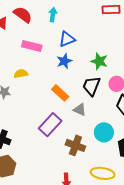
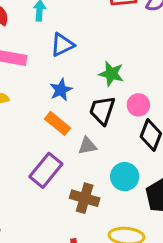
blue star: (64, 61) -> (61, 90), moved
gray triangle: (80, 110) -> (87, 146), turned -32

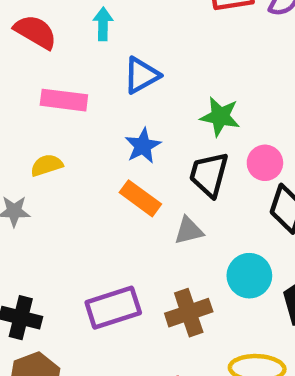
purple rectangle: (46, 170) -> (113, 308), moved, turned 36
brown cross: (85, 198) -> (189, 313), turned -32

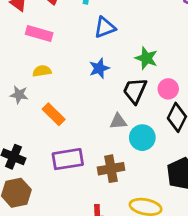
pink rectangle: (64, 100) -> (39, 34), moved
orange rectangle: (140, 198) -> (54, 114), moved
cyan circle: (249, 276) -> (142, 138), moved

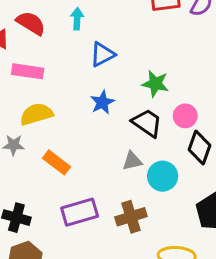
yellow semicircle: (42, 71) -> (36, 114), size x1.5
black trapezoid: (135, 91) -> (147, 123), turned 108

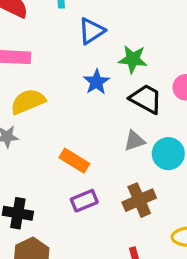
green star: (155, 84) -> (133, 59), moved
orange rectangle: (56, 162) -> (74, 161), moved
purple rectangle: (80, 212) -> (84, 201), size x0.7

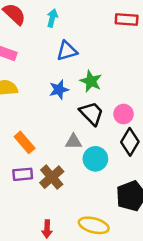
brown cross: (139, 200) -> (52, 177), moved, turned -35

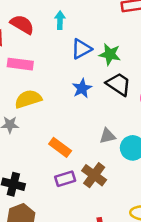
green star: (91, 81) -> (110, 54), moved
black trapezoid: (92, 113) -> (119, 84), moved

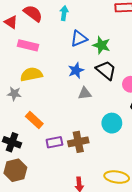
gray triangle: (107, 136) -> (85, 93), moved
orange rectangle: (60, 147) -> (34, 120), moved
brown cross: (94, 175) -> (78, 142), turned 36

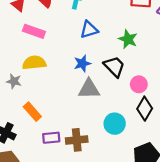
green star: (101, 45) -> (128, 39), moved
gray triangle: (85, 93) -> (89, 89), size x1.5

